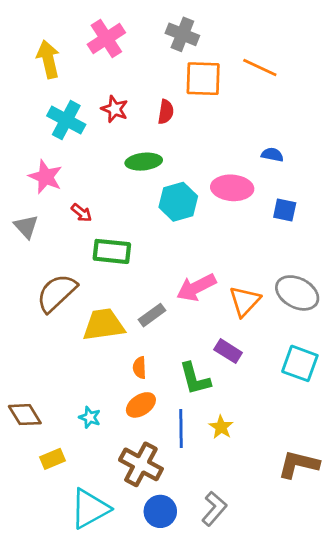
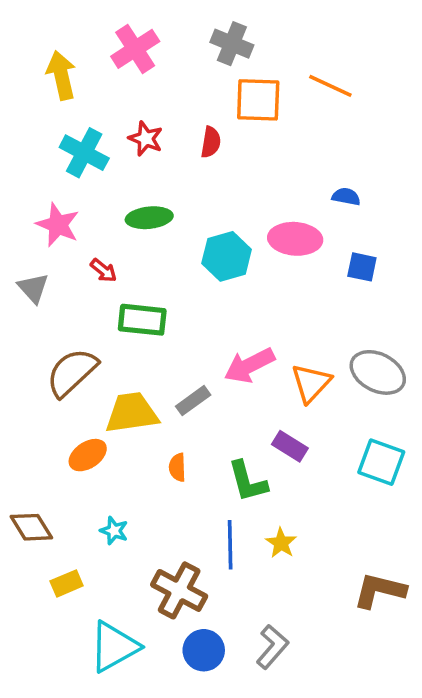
green ellipse: (144, 162) -> (149, 218), moved
orange ellipse: (141, 405) -> (88, 455), moved

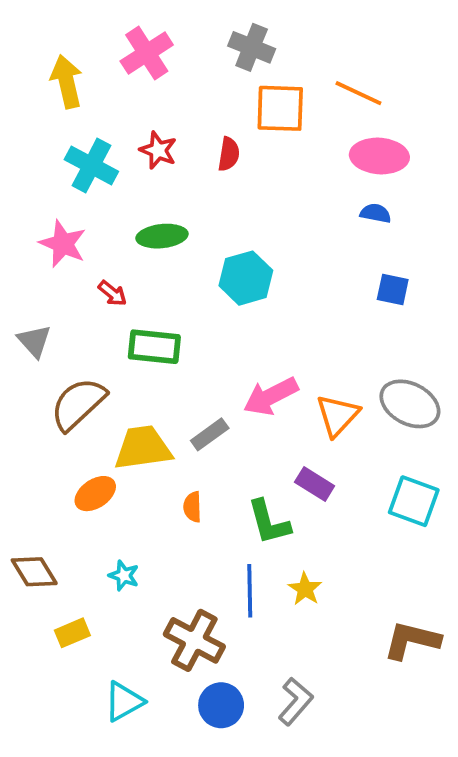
pink ellipse: (295, 239) -> (379, 156), moved
gray triangle: (33, 288) -> (34, 341), moved
cyan triangle: (114, 647) -> (124, 701), size x0.7

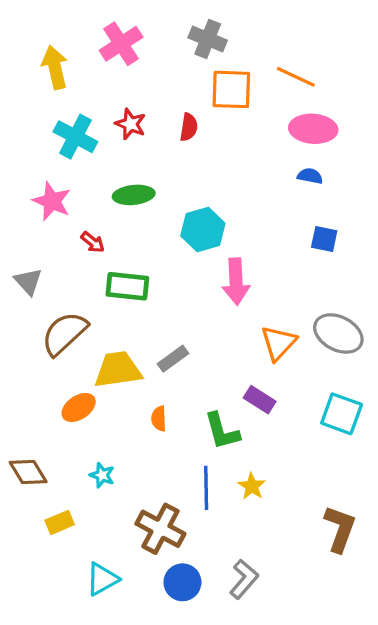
pink arrow: (271, 396) -> (236, 282), moved, turned -66
brown L-shape: (412, 640) -> (340, 529), turned 96

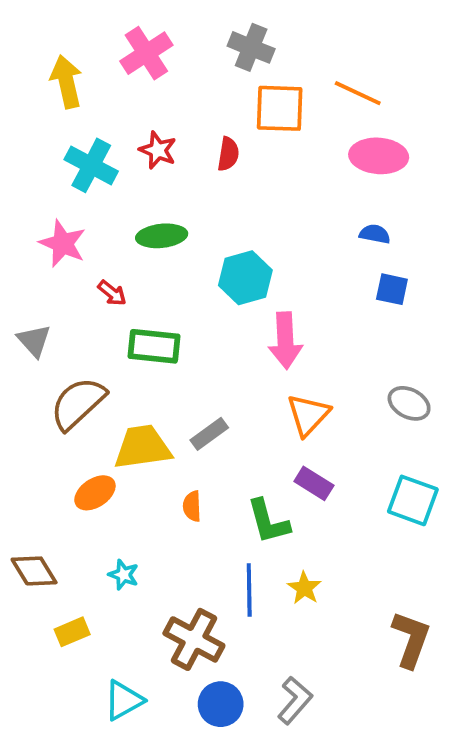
blue semicircle: (310, 176) -> (375, 234), moved
gray ellipse: (338, 333) -> (409, 403), size x0.7
orange triangle: (279, 343) -> (308, 415), moved

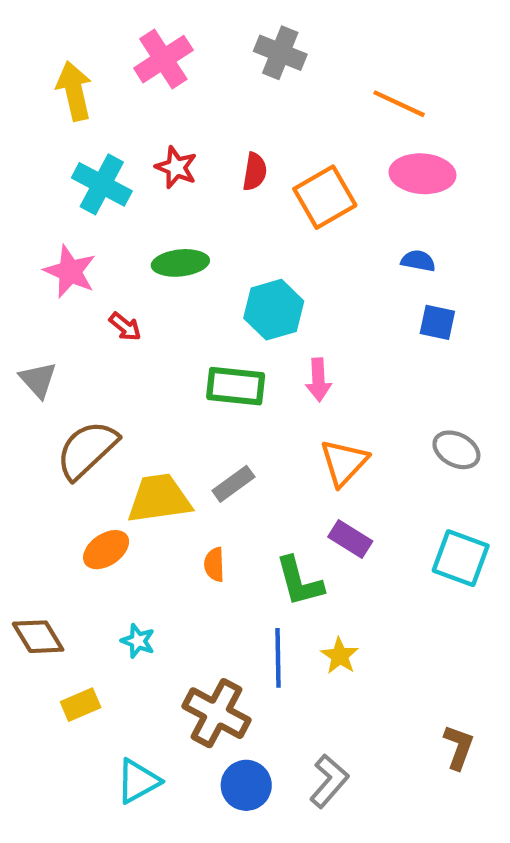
orange square: (280, 108) -> (325, 197), moved, turned -32
pink arrow: (285, 341) -> (318, 380), size x0.7
green rectangle: (154, 346) -> (236, 386), moved
brown L-shape: (411, 639) -> (459, 747), moved, size x0.7

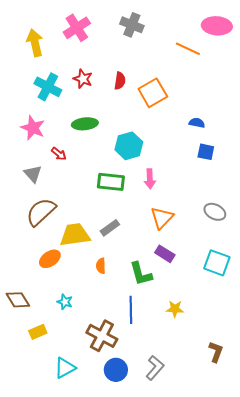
pink ellipse: (422, 174) -> (217, 26), moved
gray triangle: (38, 380) -> (33, 174), moved
yellow star: (340, 656) -> (175, 309), moved, turned -30

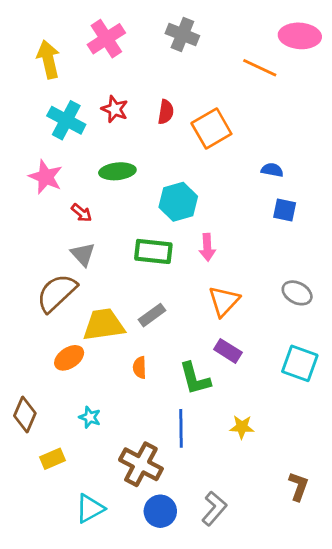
gray triangle: (33, 174) -> (83, 254), moved
brown diamond: (18, 300) -> (25, 415), turned 55

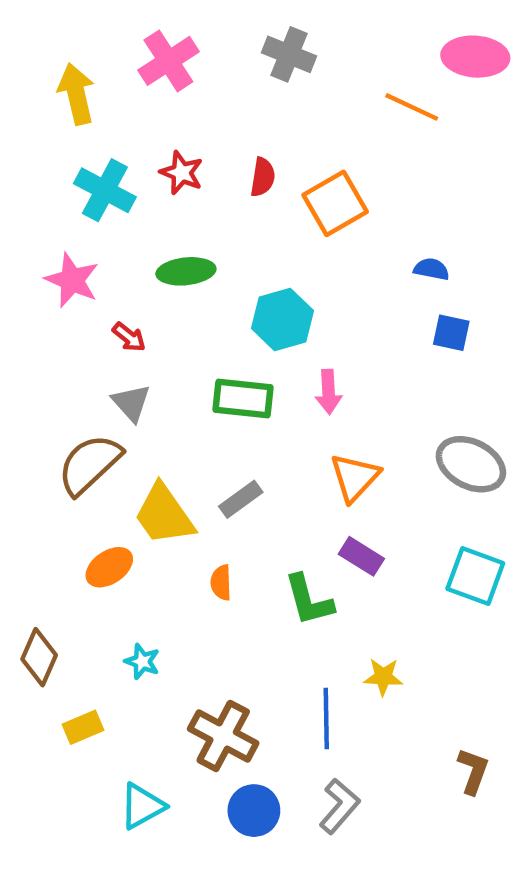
gray ellipse: (297, 293) -> (471, 464), size x1.4
yellow trapezoid: (104, 325) -> (164, 515), turned -117
blue line: (181, 428) -> (326, 718), moved

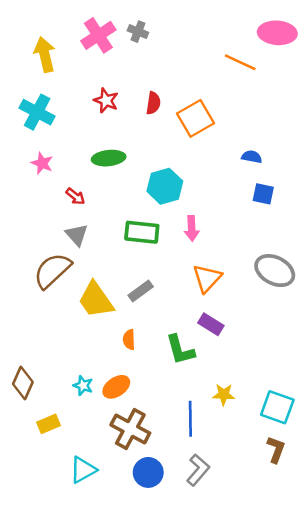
gray cross: (289, 54) -> (138, 32), moved, size x0.7
cyan cross: (105, 190) -> (37, 112), moved
pink star: (72, 280) -> (42, 163), size x0.7
orange ellipse: (109, 567) -> (116, 387), moved
cyan square: (475, 576) -> (277, 407), moved

